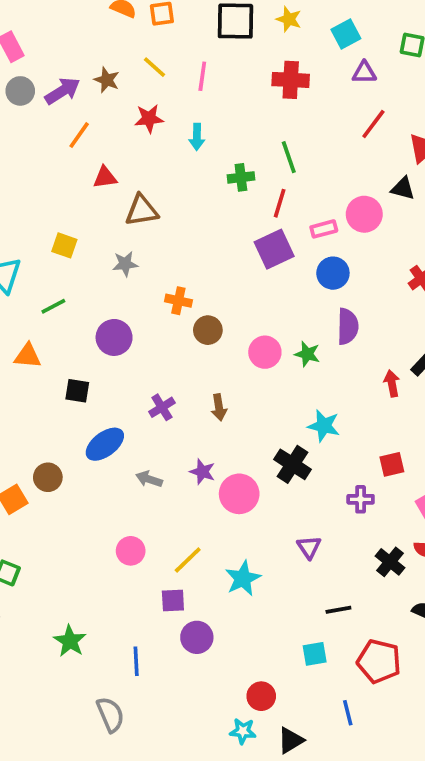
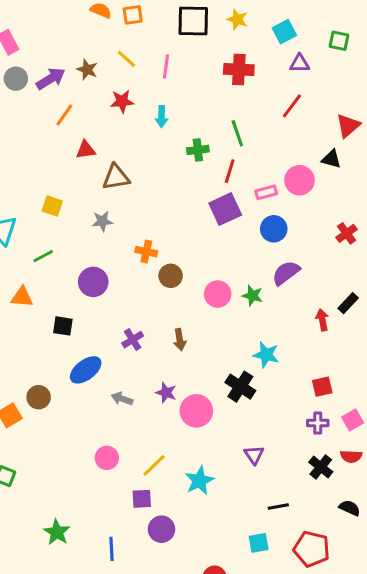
red line: (373, 124) -> (292, 106), moved
purple semicircle: (348, 326) -> (286, 273), turned -128
purple cross: (361, 499) -> (318, 423), moved

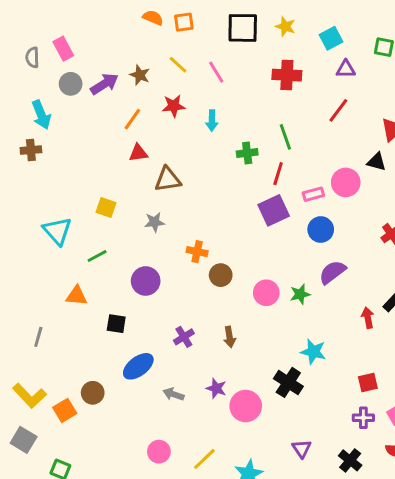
pink line: (166, 66) -> (216, 72), turned -40
orange line: (64, 115) -> (132, 119), moved
green star: (252, 296) -> (300, 294), turned -30
black cross: (321, 467) -> (350, 460), moved

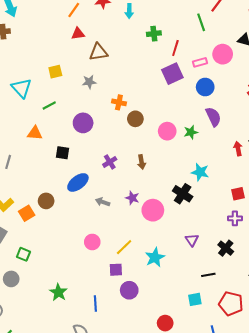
green line: (285, 137) -> (201, 22), moved
yellow square: (106, 207) -> (55, 72), turned -32
purple semicircle: (332, 272) -> (213, 117), turned 102

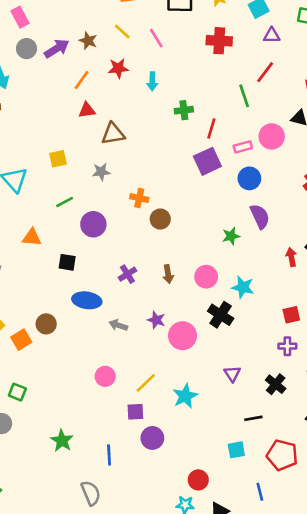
green line: (49, 105) -> (65, 202), moved
pink circle: (167, 131) -> (206, 277), moved
blue ellipse: (78, 182) -> (87, 300), turned 45

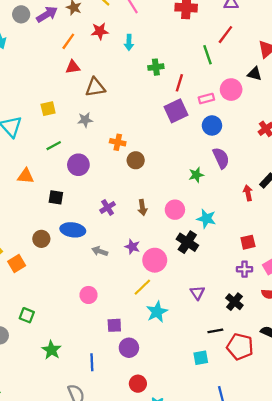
brown circle: (46, 324) -> (41, 239), moved
yellow line: (146, 383) -> (142, 287), moved
green square: (17, 392) -> (27, 315), moved
red pentagon: (282, 455) -> (240, 347), moved
red circle: (198, 480) -> (138, 384), moved

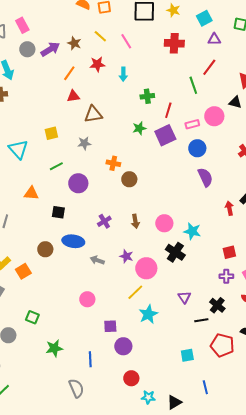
green star: (196, 175) -> (139, 128), moved
black line: (215, 331) -> (201, 320), moved
green star: (51, 350) -> (54, 348), turned 30

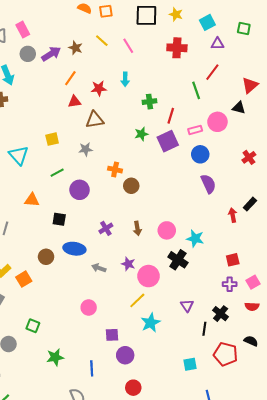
red star: (97, 64) -> (99, 88), moved
black line: (201, 320) -> (204, 329), turned -72

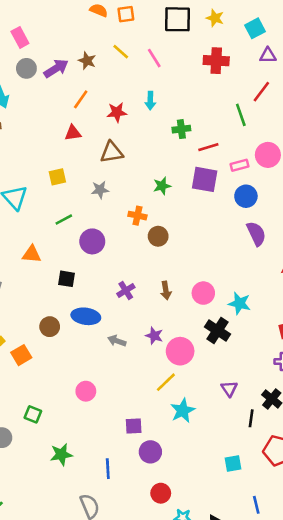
red triangle: (74, 102) -> (73, 133), moved
red line: (171, 116) -> (208, 147), turned 56
green star: (141, 134) -> (162, 186), moved
purple square: (168, 141) -> (205, 179), turned 35
pink circle: (89, 308) -> (86, 391), moved

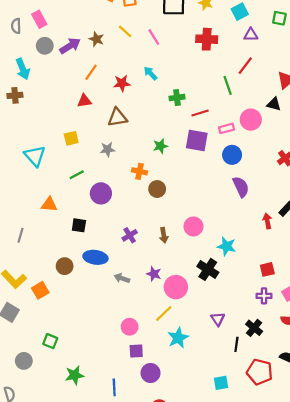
cyan arrow: (150, 101) -> (151, 73), turned 136
pink circle: (203, 293) -> (193, 226), moved
pink circle: (86, 391) -> (130, 327), moved

